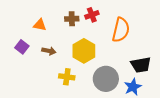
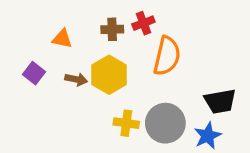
orange semicircle: (121, 30) -> (167, 56), moved
yellow hexagon: (84, 51) -> (109, 75), moved
yellow cross: (67, 77) -> (126, 123), moved

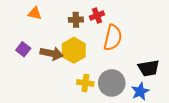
orange triangle: (62, 39) -> (35, 13), moved
brown arrow: (76, 79) -> (52, 53), size x1.5

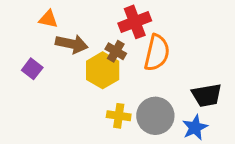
red cross: (97, 15) -> (135, 22), size x1.5
brown cross: (76, 20) -> (116, 51), moved, turned 32
brown arrow: (52, 53) -> (72, 44), moved

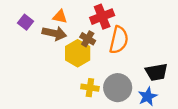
orange triangle: (48, 19) -> (60, 17), moved
purple square: (32, 69) -> (26, 22), moved

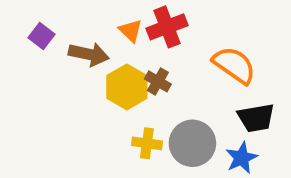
orange triangle: (60, 17) -> (131, 31), moved, turned 32
brown cross: (88, 39) -> (158, 81), moved
orange semicircle: (119, 40) -> (234, 65), moved, turned -68

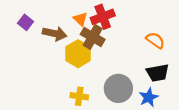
orange semicircle: (234, 65) -> (155, 40), moved, size x0.7
brown cross: (158, 81) -> (93, 37), moved, size x1.5
yellow cross: (147, 143) -> (79, 96), moved

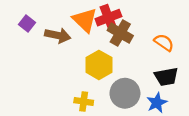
orange triangle: (80, 19) -> (85, 20), size x1.6
brown cross: (93, 37) -> (120, 33), moved
yellow hexagon: (78, 54) -> (99, 65), moved

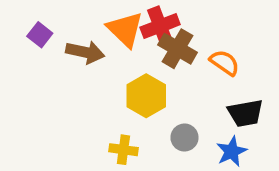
orange semicircle: (164, 42) -> (225, 63), moved
gray circle: (125, 93) -> (184, 138), size x0.6

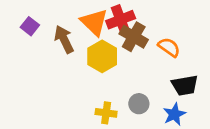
brown arrow: (85, 52) -> (64, 39), turned -128
yellow hexagon: (146, 96) -> (102, 56), moved
yellow cross: (123, 150) -> (106, 113), moved

